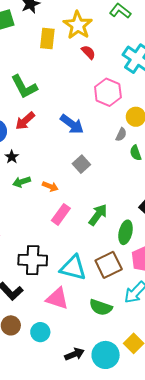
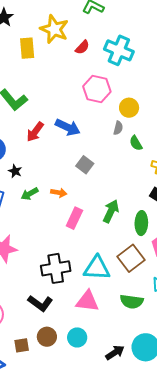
red semicircle: (88, 52) -> (82, 47), moved, turned 98
red arrow: (25, 121) -> (35, 132), moved

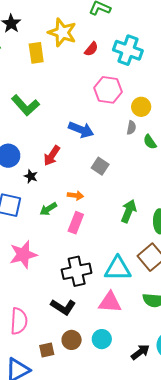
red arrow: (35, 132) -> (52, 156), moved
green arrow: (30, 194) -> (48, 209), moved
pink rectangle: (74, 218) -> (76, 223), moved

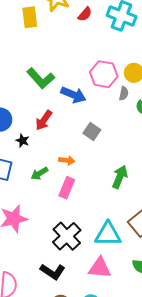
pink hexagon: (108, 90) -> (104, 74), moved
green L-shape: (25, 105) -> (41, 78), moved
black cross: (77, 271) -> (67, 236), turned -32

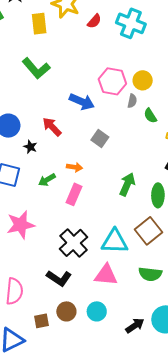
green L-shape: (41, 78) -> (36, 68), moved
red arrow: (44, 120) -> (52, 127), turned 100

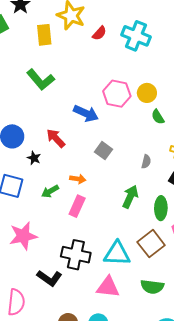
gray semicircle: (132, 101) -> (146, 162), moved
green semicircle: (150, 116) -> (158, 117), moved
black cross: (73, 243) -> (76, 255), turned -36
black L-shape: (59, 278) -> (49, 278), moved

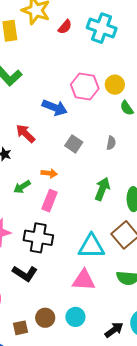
gray semicircle: (146, 162) -> (111, 143), moved
black cross: (76, 255) -> (38, 238), moved

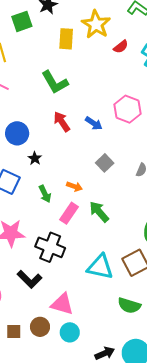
blue arrow: (55, 108) -> (94, 123), size x0.7
red arrow: (25, 134) -> (62, 122), moved
green arrow: (22, 187) -> (45, 194), turned -96
green arrow: (102, 189) -> (99, 212), moved, turned -75
pink triangle: (84, 280) -> (62, 304), moved

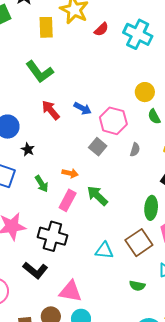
pink hexagon: (128, 109) -> (113, 121), moved
cyan triangle: (100, 267) -> (104, 250), size x0.7
green semicircle: (129, 305) -> (137, 286), size x0.7

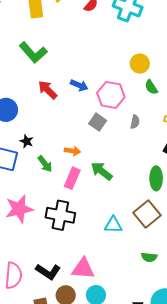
black star: (28, 149) -> (27, 141), moved
black L-shape: (35, 270) -> (48, 272), moved

